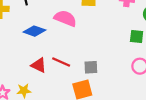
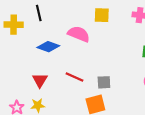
red triangle: (39, 65) -> (40, 80), moved, turned 35

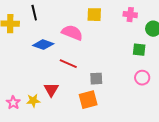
red line: (75, 77) -> (68, 64), moved
red triangle: (40, 80) -> (51, 90), moved

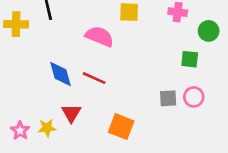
blue diamond: (43, 45) -> (60, 74), moved, turned 55
gray square: (96, 79) -> (168, 98), moved
orange square: (88, 100) -> (121, 127), turned 36

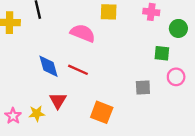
pink circle: (194, 97) -> (176, 77), moved

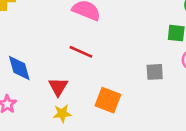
blue diamond: (48, 66) -> (19, 68), moved
yellow star: (37, 113) -> (62, 114), moved

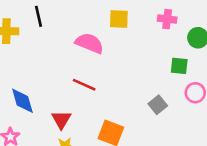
gray square: (155, 72) -> (158, 105), turned -36

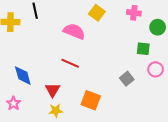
yellow square: (119, 19) -> (97, 13), turned 35

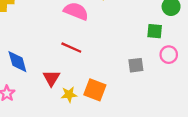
gray square: (127, 79) -> (136, 65), turned 32
yellow star: (56, 111) -> (69, 94), moved

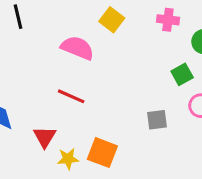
green square: (155, 31) -> (182, 74), turned -35

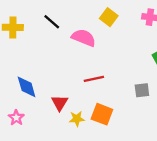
black line: (18, 17) -> (52, 22), moved, turned -36
red line: (71, 96) -> (94, 79), moved, turned -36

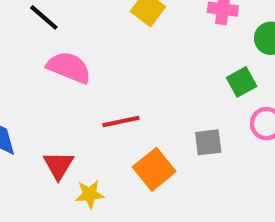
pink semicircle: (84, 38) -> (69, 67), moved
orange square: (102, 114) -> (154, 169), moved, turned 30

